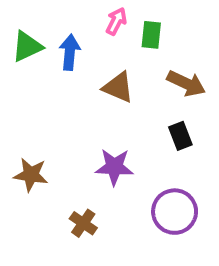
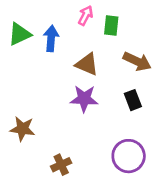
purple star: (114, 167) -> (84, 99), moved
brown cross: (83, 223) -> (61, 165), turned 30

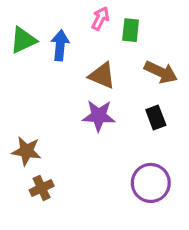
brown cross: (61, 165) -> (42, 188), moved

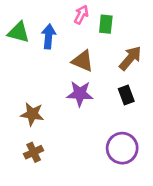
green triangle: (23, 40) -> (19, 32), turned 40
brown arrow: (161, 72) -> (130, 58), turned -75
brown star: (26, 151) -> (32, 114), moved

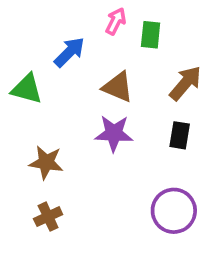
green triangle: (19, 32) -> (27, 89), moved
blue arrow: (49, 36) -> (69, 52), turned 40
black rectangle: (126, 95) -> (180, 135), turned 30

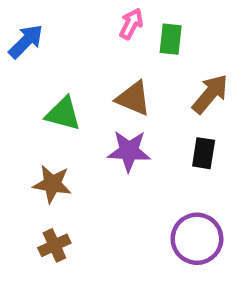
blue arrow: (69, 52) -> (26, 41), moved
green triangle: (27, 89) -> (63, 114), moved

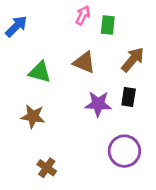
purple star: (129, 151) -> (98, 104), moved
brown cross: (54, 245) -> (47, 168), moved, turned -30

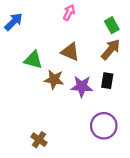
green rectangle: (108, 25) -> (112, 25), moved, turned -35
brown star: (33, 116) -> (54, 80), moved

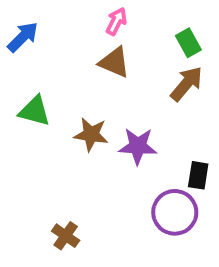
brown triangle: (70, 52) -> (114, 62), moved
green triangle: (33, 60) -> (34, 111), moved
black rectangle: (107, 81) -> (198, 175), moved

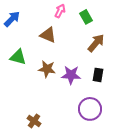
green rectangle: (188, 43) -> (86, 17), moved
brown triangle: (114, 62) -> (48, 35), moved
black rectangle: (198, 175) -> (98, 75), moved

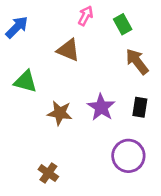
brown arrow: (96, 43) -> (137, 61), turned -78
brown star: (47, 69) -> (60, 113), moved
purple star: (71, 75) -> (101, 107), turned 30

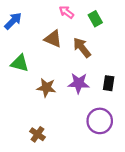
pink arrow: (86, 16) -> (66, 12), turned -80
brown arrow: (137, 61) -> (82, 48), moved
purple star: (101, 107) -> (79, 83), turned -30

